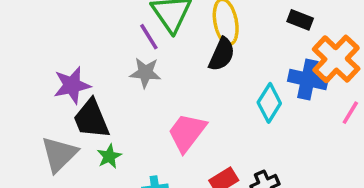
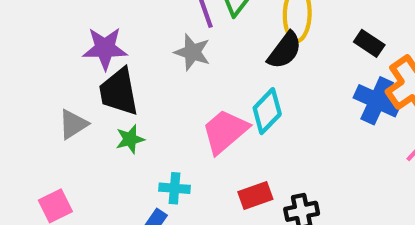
black rectangle: (300, 20) -> (369, 43), moved
cyan diamond: (269, 103) -> (267, 111), moved
gray triangle: (59, 154) -> (73, 124), size x0.7

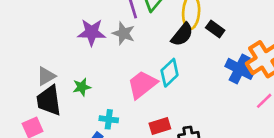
black rectangle: (369, 43) -> (215, 29), moved
purple star: (105, 48) -> (92, 32), moved
black trapezoid: (119, 92) -> (49, 101), moved

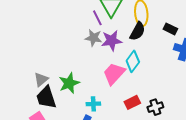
black rectangle: (215, 29) -> (170, 29), moved
purple star: (92, 32) -> (112, 41), moved
green star: (82, 87) -> (69, 83), size x1.5

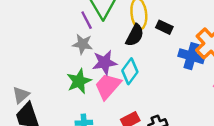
black rectangle: (170, 29) -> (164, 27), moved
purple star: (112, 41) -> (105, 62), moved
green star: (69, 83) -> (79, 81), moved

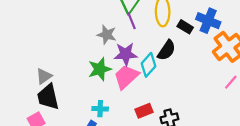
purple line: (87, 20) -> (131, 21), moved
black semicircle: (135, 35) -> (167, 50), moved
blue cross: (191, 56) -> (208, 21), moved

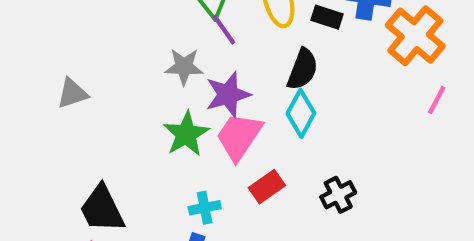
cyan diamond: (149, 65) -> (301, 113), moved
gray triangle: (44, 76) -> (72, 93), moved, turned 30
red rectangle: (144, 111) -> (267, 187), moved

